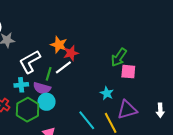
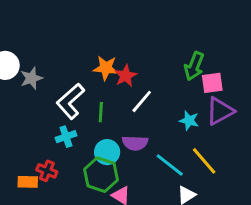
white line: (63, 67) -> (142, 101), moved
purple semicircle: (42, 88) -> (135, 143), moved
green hexagon: (28, 110) -> (101, 175), moved
purple triangle: (127, 110) -> (220, 111), moved

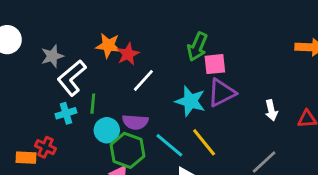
gray star: (31, 78) -> (52, 56), moved
green line: (101, 112) -> (93, 104), moved
cyan star: (189, 121) -> (190, 101), size x1.5
green hexagon: (101, 175) -> (127, 150), moved

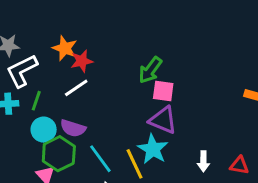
white line: (143, 80) -> (76, 88), moved
purple triangle: (222, 93) -> (163, 120), turned 36
cyan star: (190, 101) -> (153, 149), moved
white arrow: (271, 110) -> (203, 161), moved

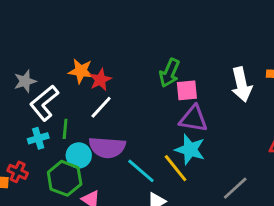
purple semicircle: (73, 128) -> (107, 147), size x1.4
green hexagon: (59, 154) -> (65, 178), moved
white arrow: (203, 161) -> (242, 85), moved, size x1.6

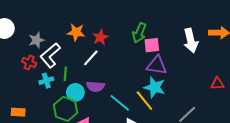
red star: (100, 80) -> (100, 37), moved
purple semicircle: (107, 147) -> (96, 86), size x0.7
red cross: (18, 172) -> (29, 62), moved

